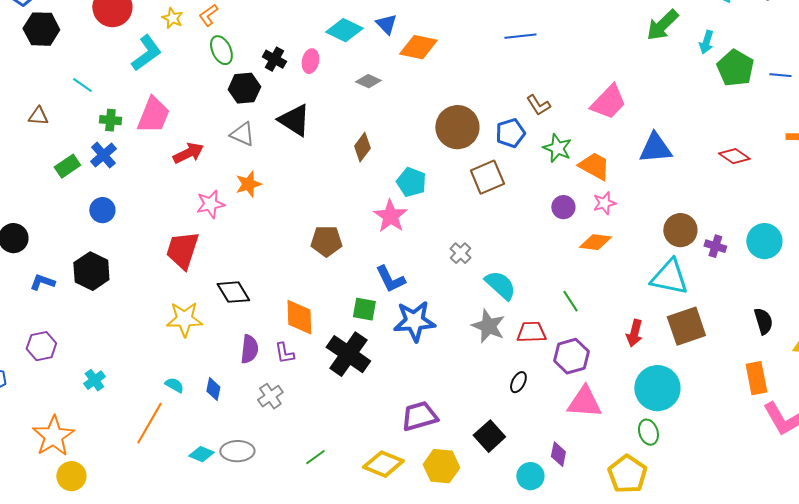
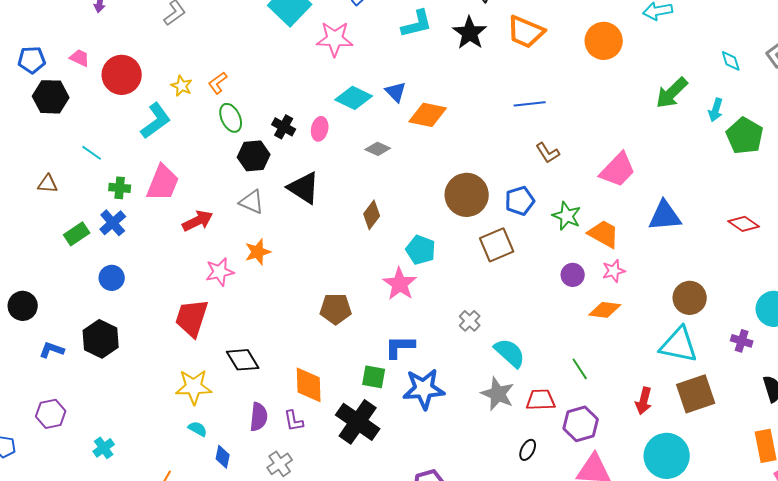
brown L-shape: (538, 105) -> (548, 153), moved
purple cross: (715, 246) -> (742, 341), moved
blue L-shape: (390, 279) -> (400, 347), turned 116
cyan semicircle: (174, 385) -> (198, 429), moved

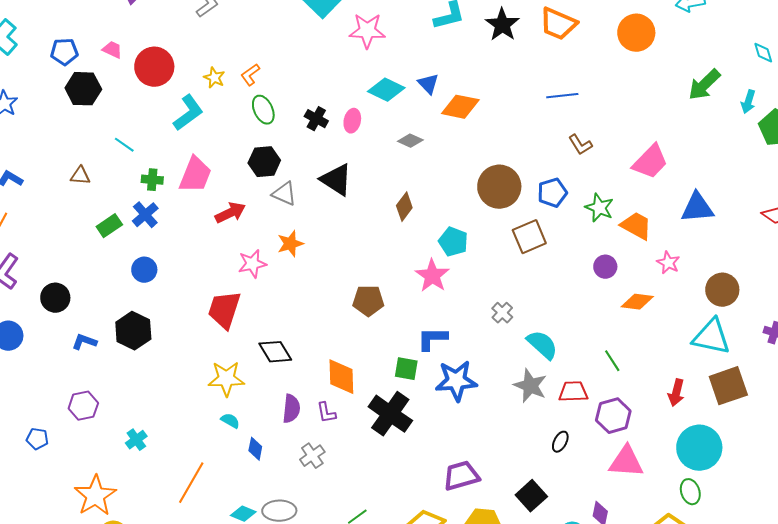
black hexagon: (254, 156) -> (264, 162), moved
pink star: (614, 271) -> (668, 263), moved, turned -30

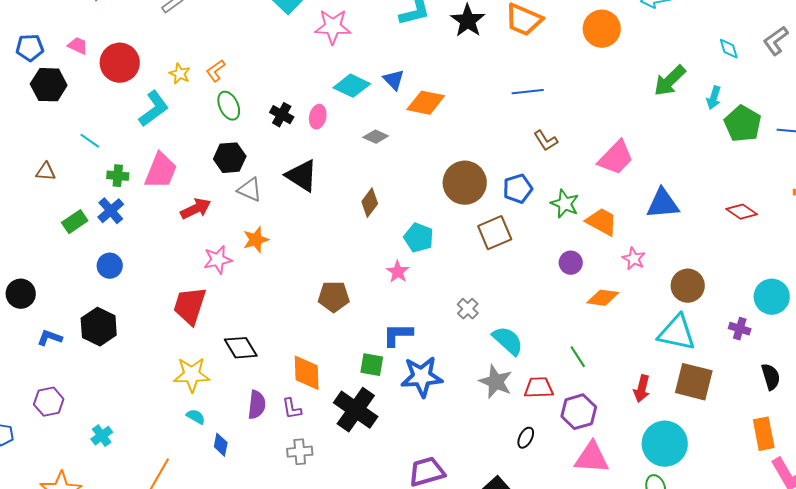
pink star: (432, 276) -> (398, 272), size x0.7
brown square: (728, 386) -> (694, 382), turned 33
gray cross: (312, 456) -> (300, 452), moved, turned 30

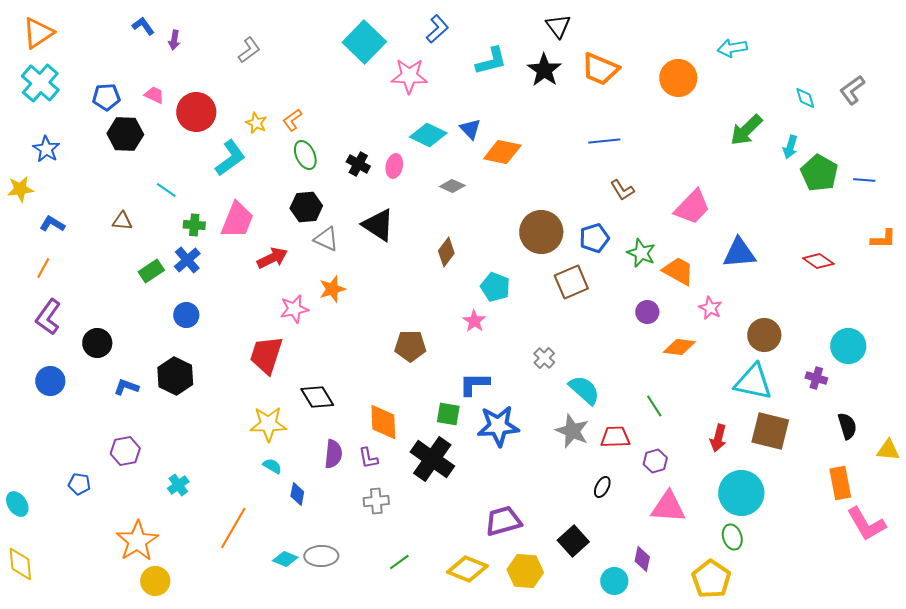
purple hexagon: (579, 412) -> (655, 461), size x0.7

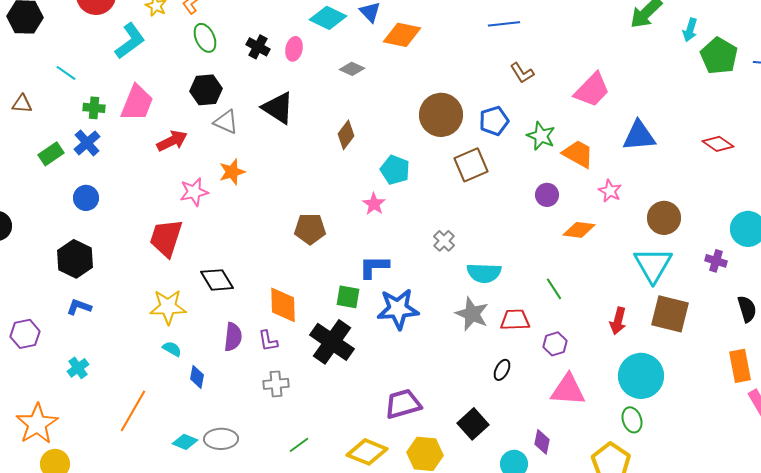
cyan triangle: (753, 382) -> (653, 265), turned 48
blue L-shape: (126, 387) -> (79, 307), moved
cyan semicircle: (584, 390) -> (484, 273), turned 140

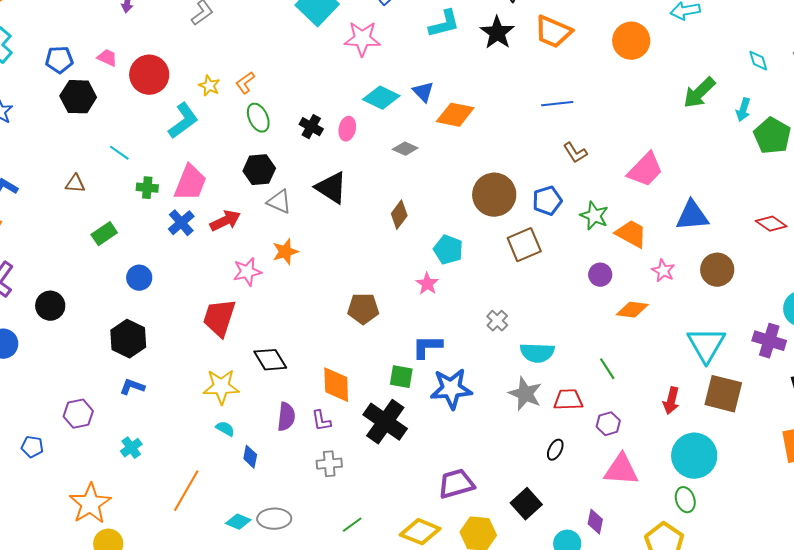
blue cross: (87, 143) -> (181, 223), moved
brown circle: (664, 218) -> (717, 270), moved
purple cross: (716, 261) -> (769, 341), size x1.5

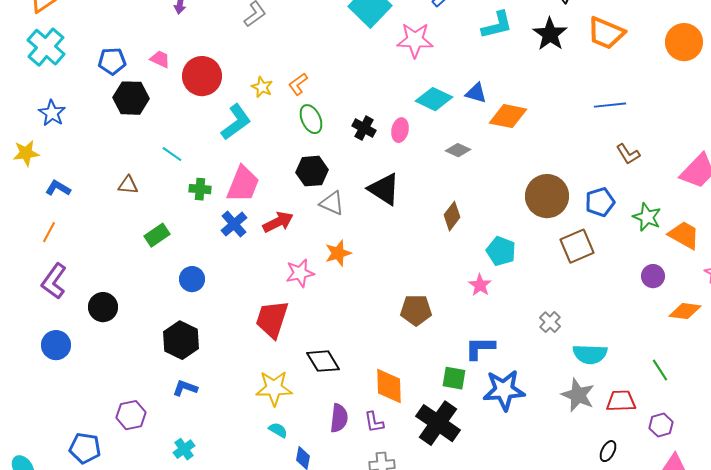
blue triangle: (423, 92) -> (476, 93), turned -30
blue pentagon: (32, 447) -> (85, 448), size x1.4

